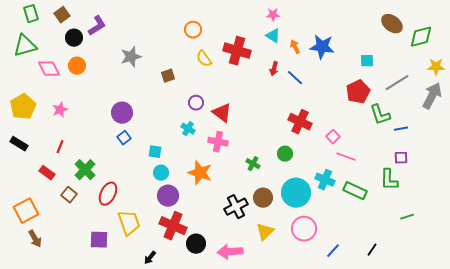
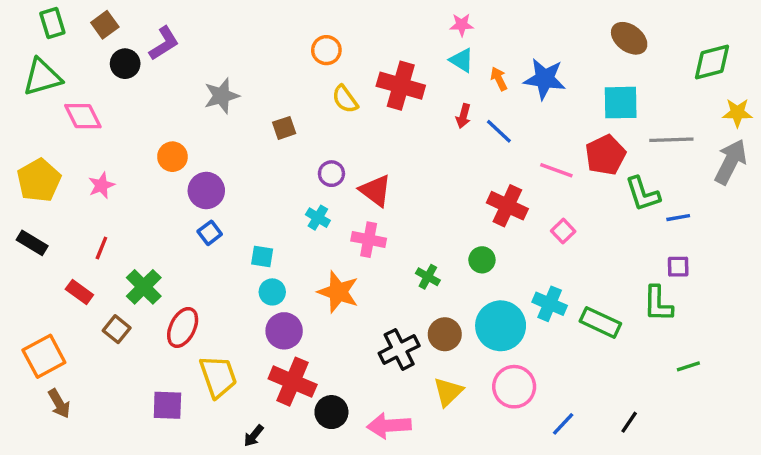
brown ellipse: (392, 24) -> (629, 38), moved
cyan square: (367, 61) -> (621, 103), size x1.6
orange circle: (77, 66) -> (172, 157), moved
gray line: (397, 83) -> (671, 140), turned 30
pink line: (346, 157) -> (556, 170), moved

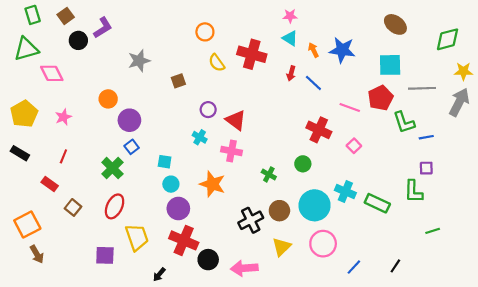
green cross: (144, 287) -> (112, 168), moved

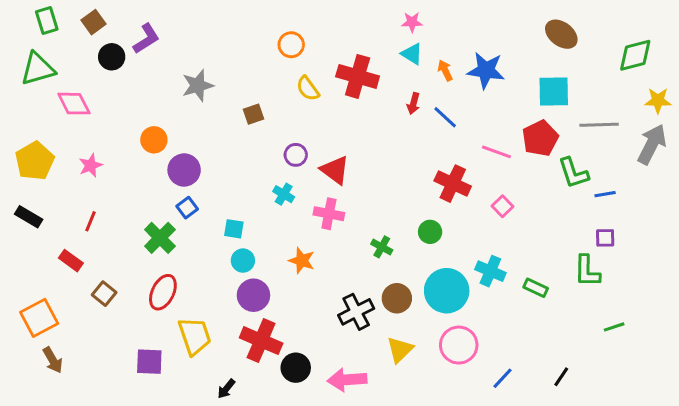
orange star: (212, 184) -> (302, 261), size x0.7
green rectangle: (377, 203) -> (536, 288), size x0.7

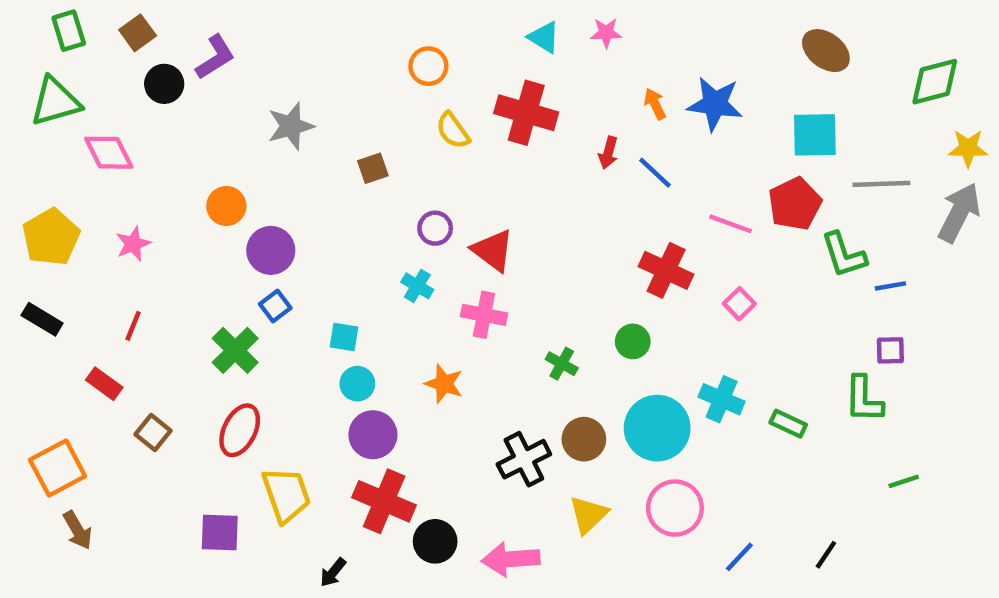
cyan triangle: (412, 54) -> (544, 37), moved

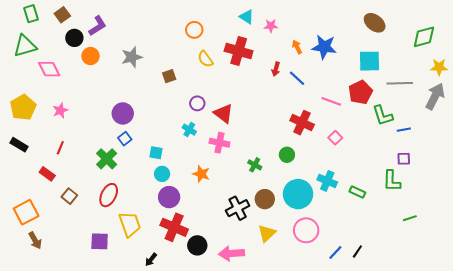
pink star: (606, 33) -> (271, 26), moved
orange circle: (226, 206) -> (91, 56), moved
black line: (826, 555) -> (357, 251), moved

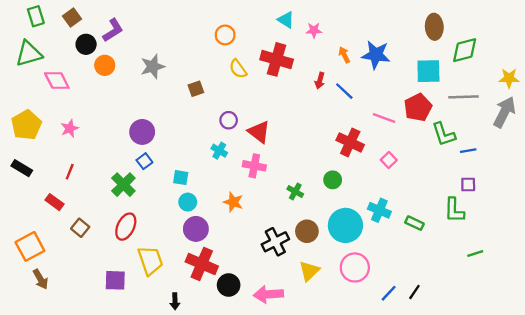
brown ellipse: (375, 23) -> (434, 27), turned 50
green diamond: (424, 37) -> (465, 50), moved
black arrow: (151, 260) -> (175, 301), turned -40

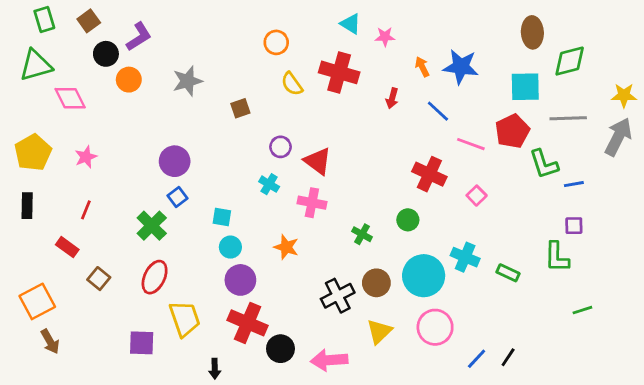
blue line: (344, 91) -> (438, 111), moved
black rectangle: (22, 168) -> (27, 206), turned 60

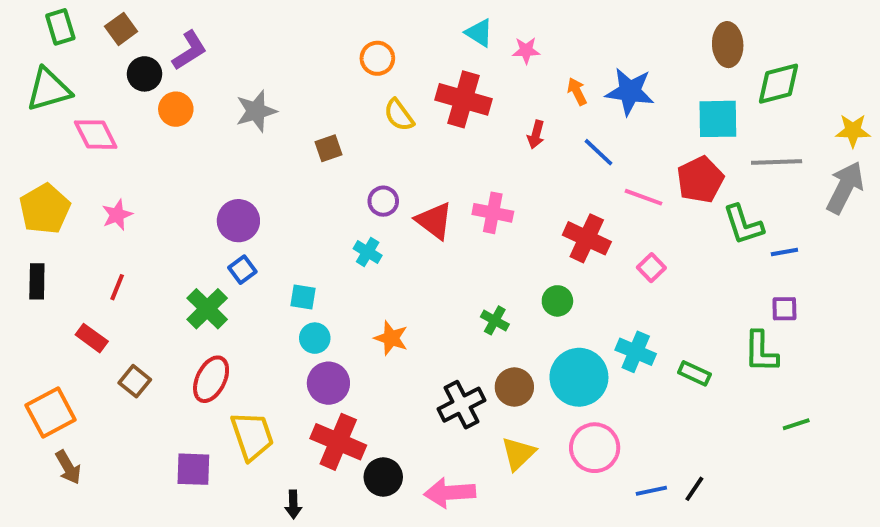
pink cross: (312, 203) -> (493, 213), moved
blue line: (477, 359) -> (651, 491), turned 35

